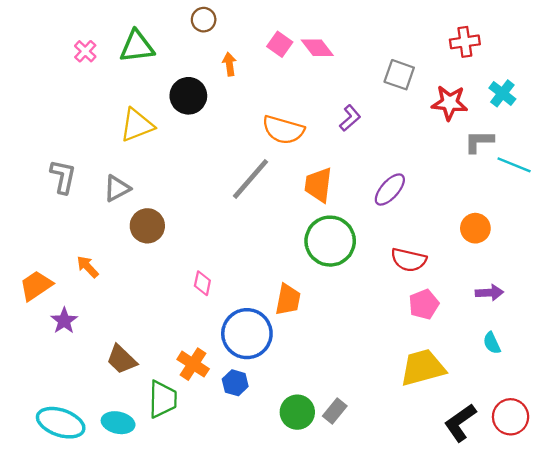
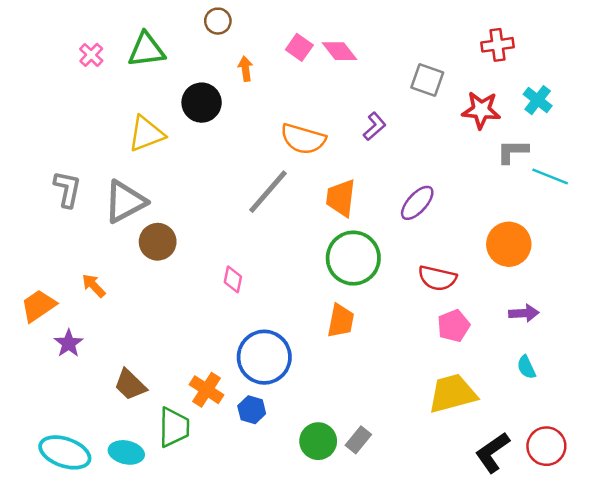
gray triangle: (117, 188) -> (125, 202), size x1.5
orange circle: (475, 228) -> (509, 244), size x1.4
pink diamond: (202, 283) -> (233, 279), moved
orange trapezoid: (288, 300) -> (341, 321), moved

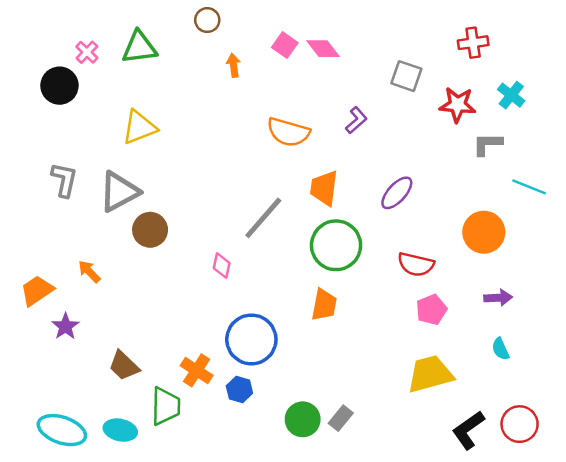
black circle: (202, 103) -> (59, 86), moved
cyan line: (550, 177) -> (529, 187), moved
gray line: (268, 192) -> (263, 218), moved

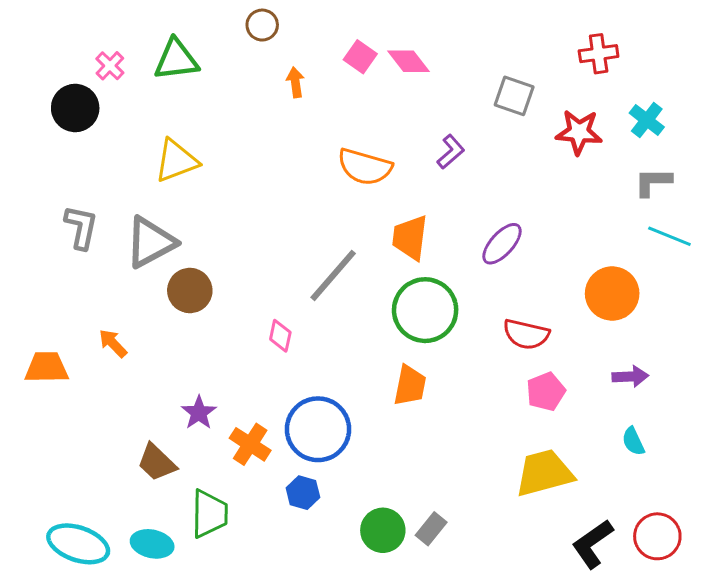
gray L-shape: (487, 144) -> (653, 182), moved
orange trapezoid: (37, 291) -> (47, 367), turned 33
purple star: (65, 326) -> (199, 413), moved
orange cross: (197, 370) -> (250, 444), moved

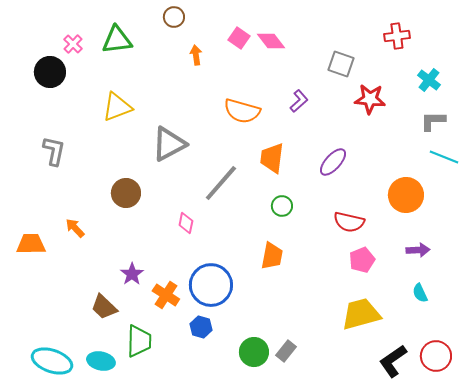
red star: (579, 132) -> (370, 99), moved
gray triangle: (151, 242) -> (169, 144), moved
green circle: (425, 310) -> (282, 206), size x0.5

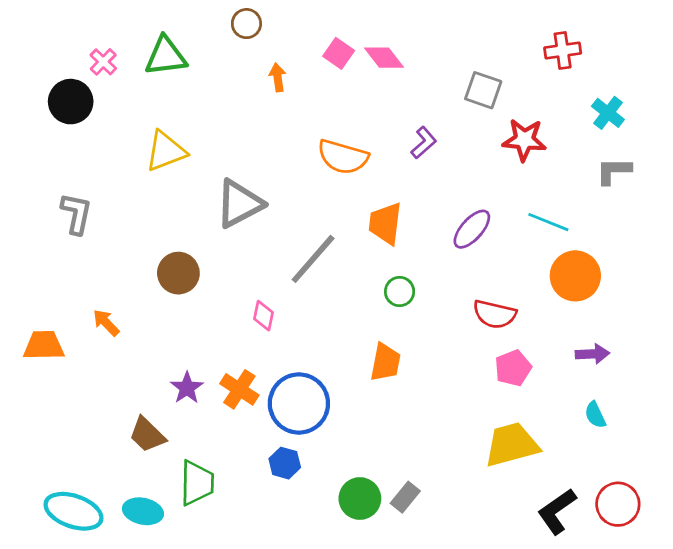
cyan line: (444, 157) -> (548, 222), moved
orange cross: (166, 295) -> (239, 389), moved

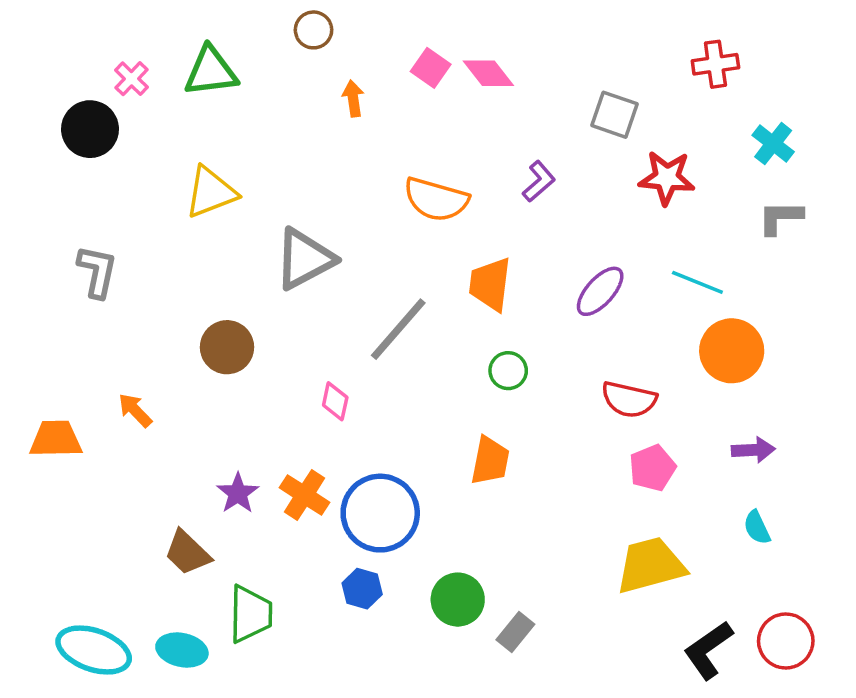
green circle: (360, 498) -> (458, 600), moved

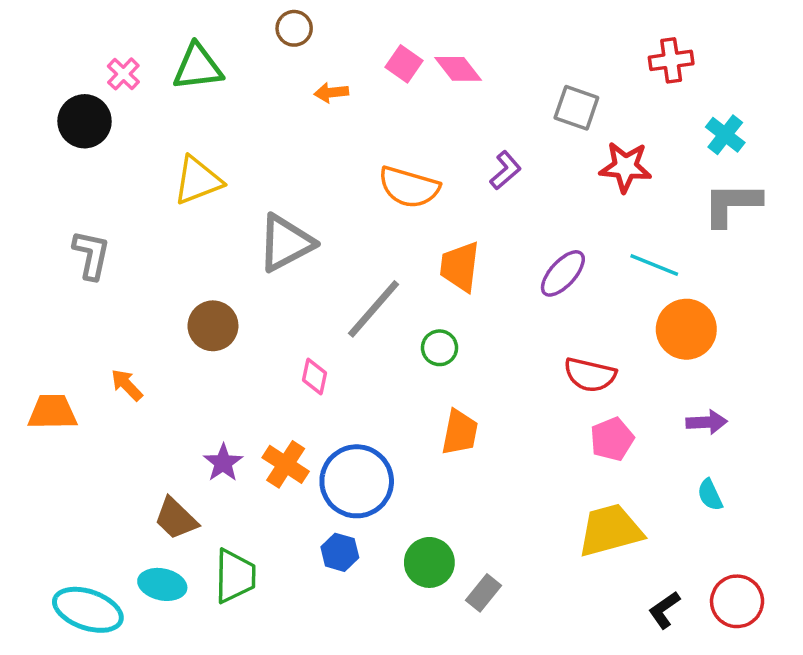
orange arrow: (353, 98) -> (331, 93), turned -88
gray L-shape: (780, 217) -> (732, 204), size x1.4
green circle: (508, 371) -> (440, 348), moved
cyan ellipse: (182, 650) -> (162, 584), moved
black L-shape: (708, 650) -> (664, 610), size x0.7

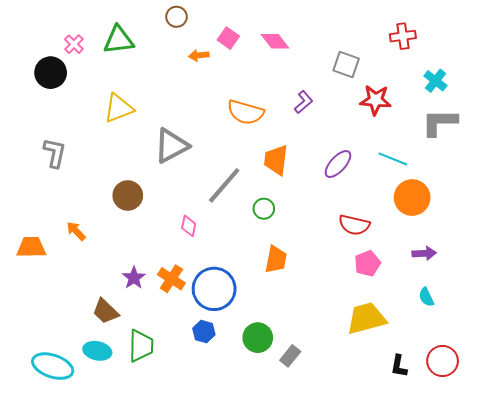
pink square: (404, 64) -> (228, 38), moved
black L-shape: (664, 610) -> (399, 366), turned -45

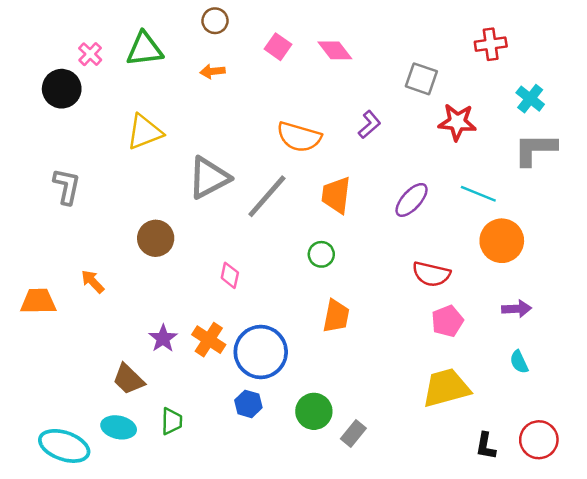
orange arrow: (199, 55) -> (213, 71), moved
gray line: (224, 185) -> (267, 196), moved
green trapezoid: (141, 346) -> (172, 421), size x0.7

